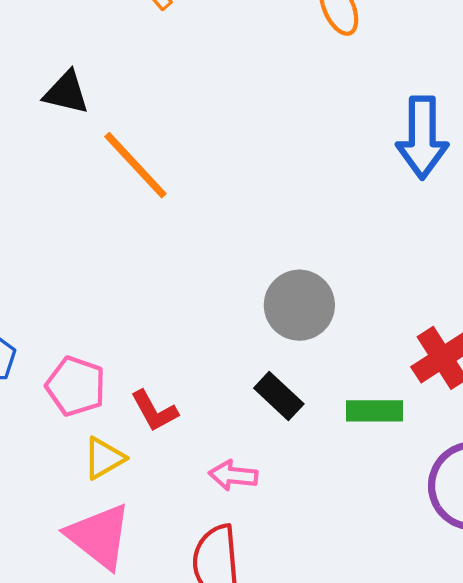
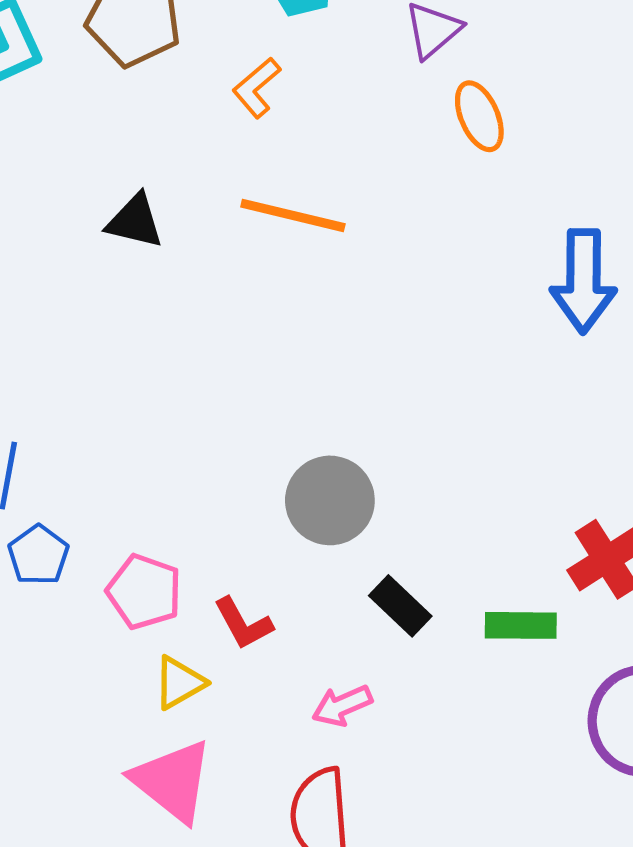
orange line: (135, 165) -> (293, 215), moved, turned -34
gray circle: (299, 305) -> (330, 500), moved
pink arrow: (233, 475) -> (342, 706), turned -30

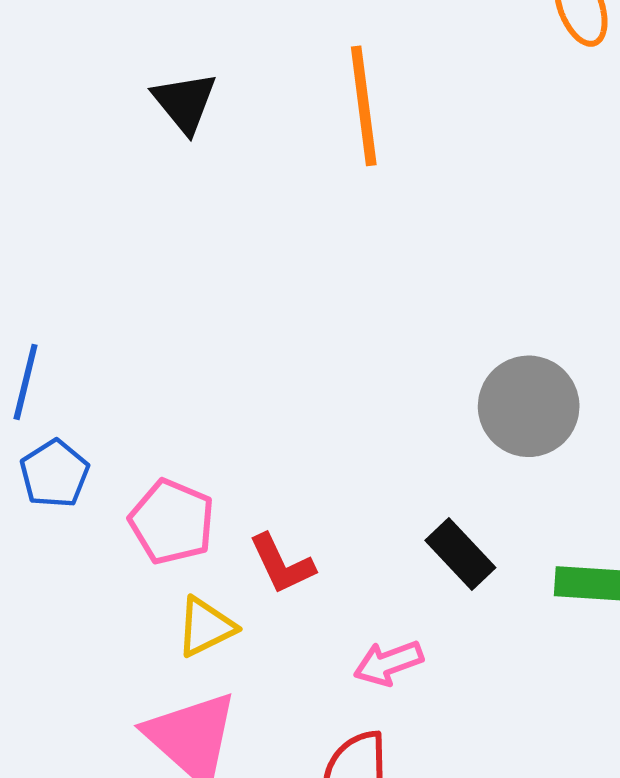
orange line: (293, 215) -> (364, 106), turned 66
black triangle: (135, 221) -> (185, 102), turned 34
gray circle: (330, 500) -> (529, 406), moved

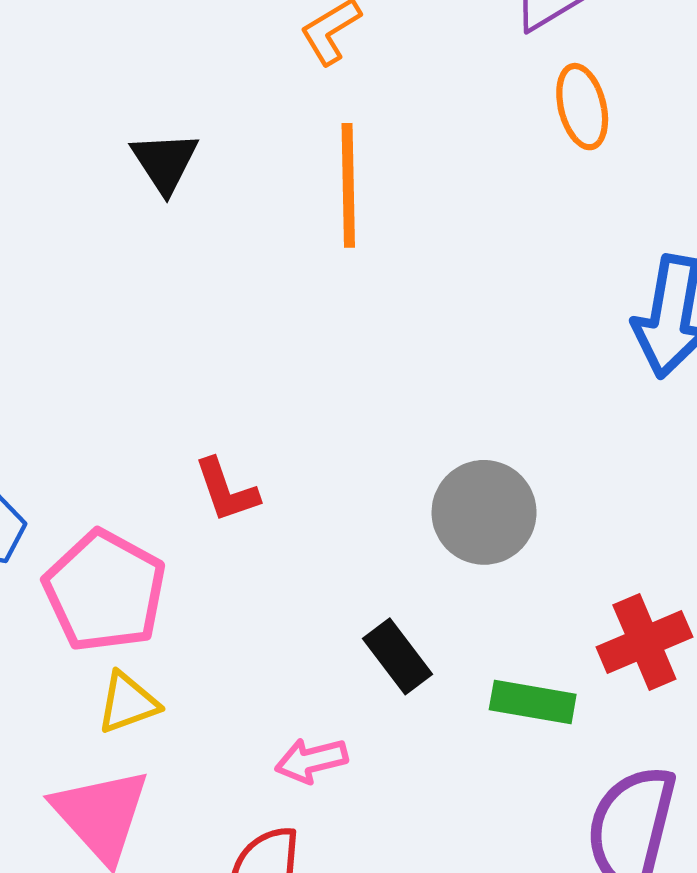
pink pentagon: (172, 522) -> (105, 591), size x1.4
red L-shape: (282, 564) -> (226, 490), moved

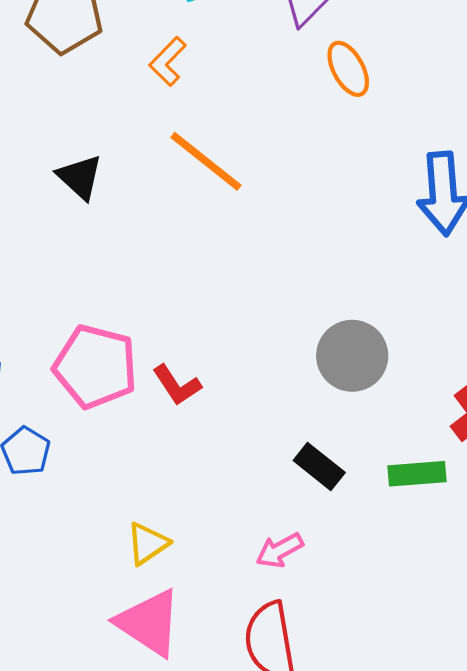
orange line: (348, 185) -> (206, 161), turned -36
pink pentagon: (105, 591) -> (95, 367), moved

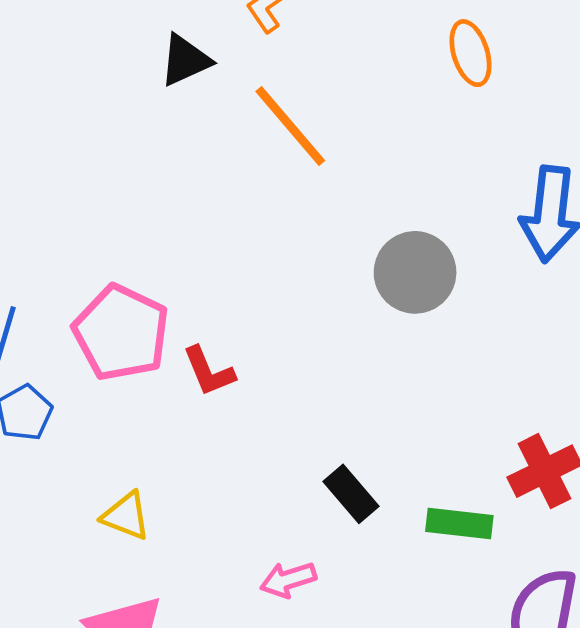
black triangle: (80, 177) -> (185, 60), moved, turned 42
gray circle: (352, 356) -> (415, 272), moved
yellow triangle: (148, 543) -> (126, 516), moved, turned 45

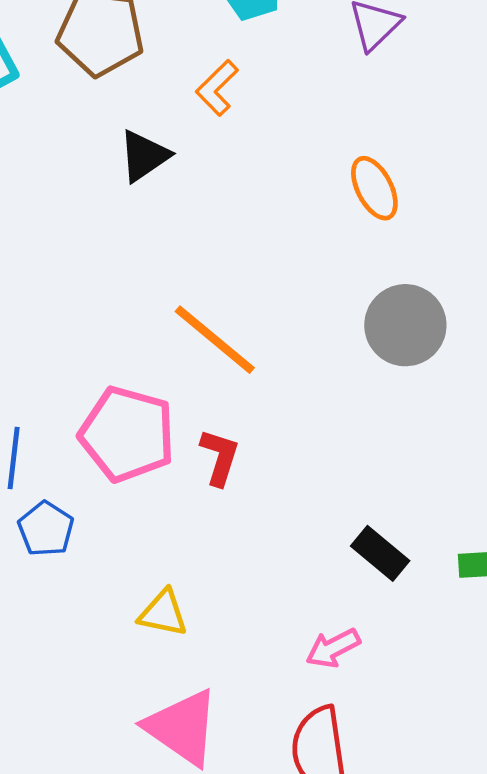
orange ellipse: (470, 53) -> (374, 188), moved
orange line: (290, 126) -> (215, 340), moved
red L-shape: (209, 371) -> (220, 457), turned -130

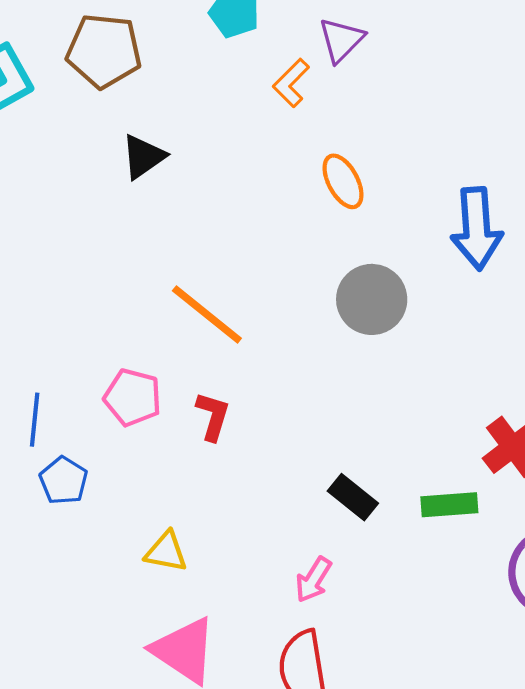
orange L-shape: (217, 88) -> (291, 83), moved
pink pentagon: (127, 434) -> (133, 397), size x0.7
pink arrow: (333, 648) -> (313, 580), turned -30

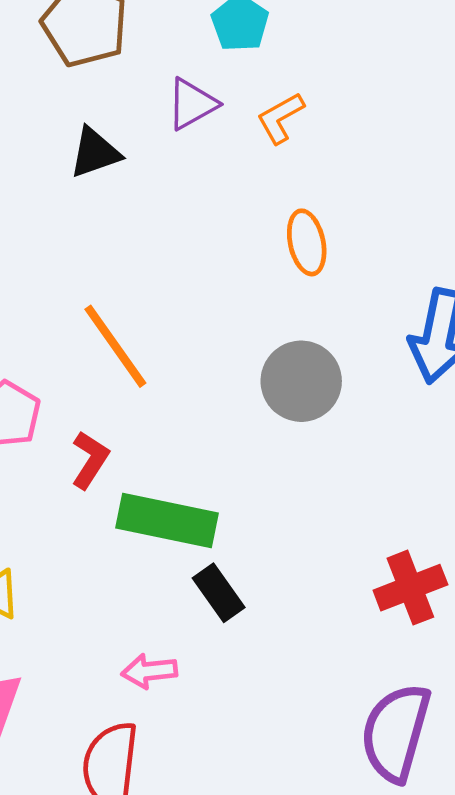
purple triangle: (341, 40) -> (192, 104), moved
green rectangle: (449, 505) -> (167, 521), moved, size x1.5
pink arrow: (313, 580) -> (149, 671), turned 36

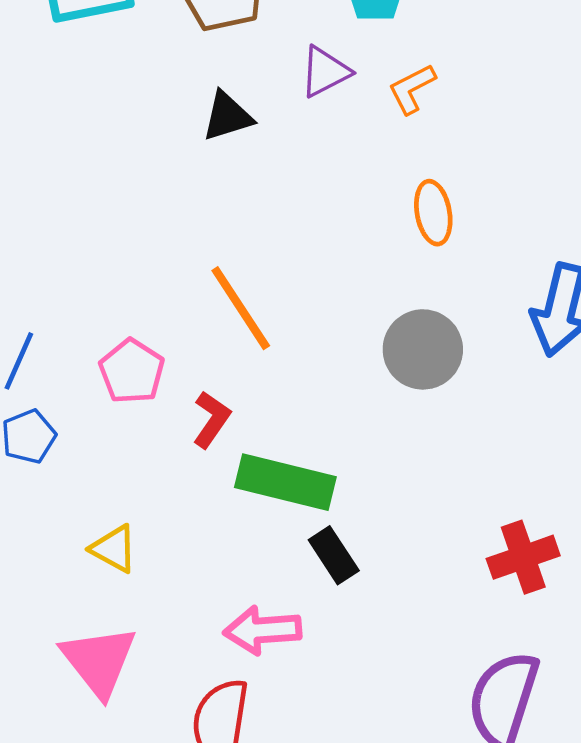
pink arrow: (149, 671) -> (262, 630), size x1.4

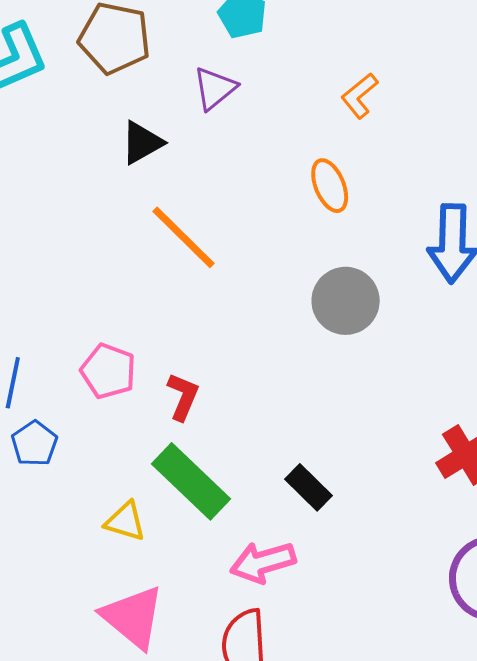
orange L-shape: (412, 89) -> (359, 96), moved
orange line: (241, 308) -> (183, 237), moved
green rectangle: (285, 482) -> (191, 481), moved, turned 42

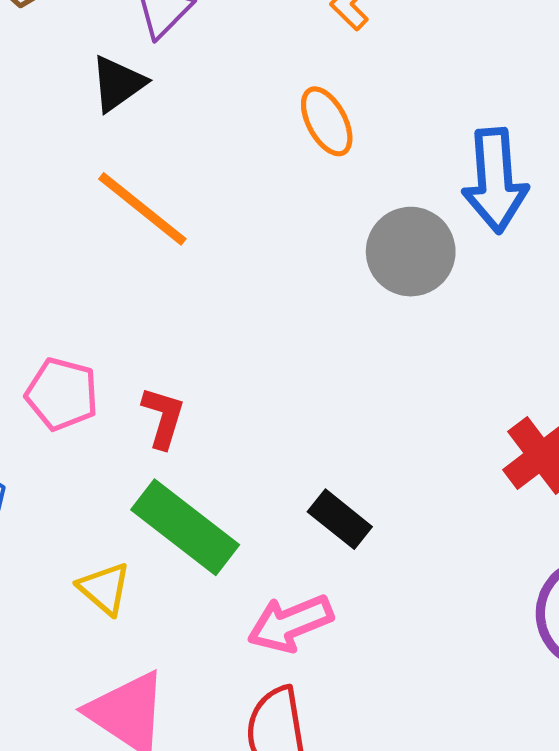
black triangle: (142, 143) -> (118, 84), moved
gray circle: (346, 301) -> (411, 252), moved
yellow triangle: (125, 521) -> (104, 588), turned 30

